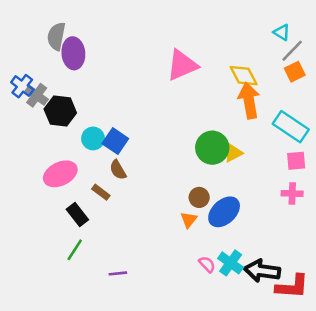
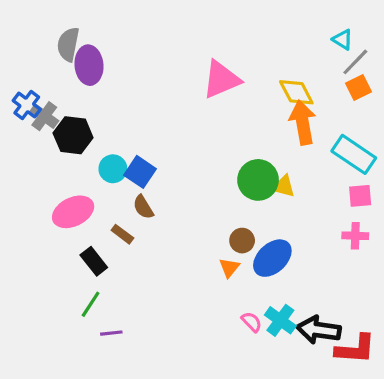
yellow triangle: (233, 153) -> (284, 186), turned 42
purple line: (118, 273) -> (111, 333), moved

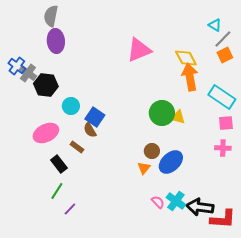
gray semicircle: (68, 44) -> (51, 16), moved
blue square: (140, 172) -> (95, 117), moved
purple line: (111, 333) -> (70, 209), turned -40

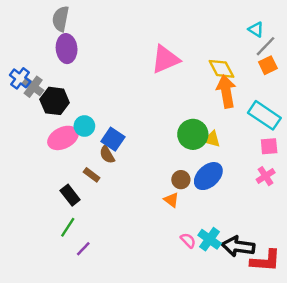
pink ellipse: (46, 133) -> (63, 138), moved
pink cross: (223, 148) -> (266, 176), turned -35
blue ellipse: (171, 162) -> (208, 176), moved
orange triangle: (144, 168) -> (171, 200), turned -32

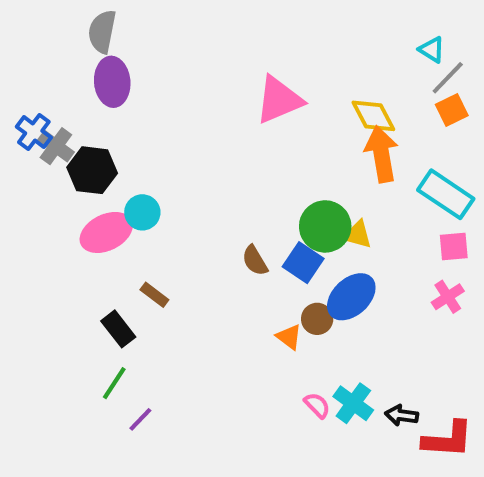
blue square: (113, 139) -> (303, 263), moved
brown semicircle: (107, 155) -> (255, 261), moved
brown circle: (181, 180) -> (317, 319), moved
black arrow: (238, 246) -> (402, 415), size x0.6

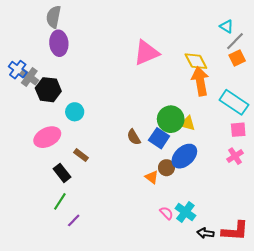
pink ellipse: (106, 232) -> (47, 137), moved
black arrow: (402, 415) -> (205, 233), moved

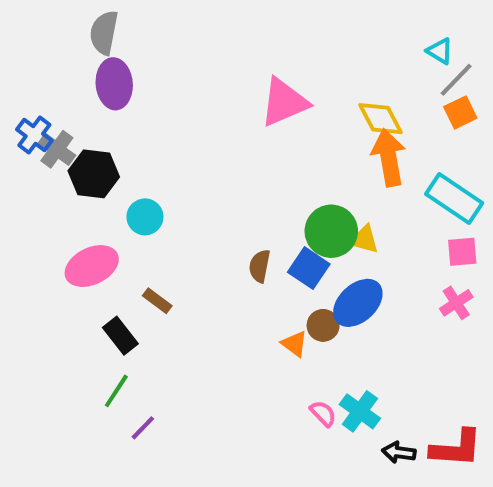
brown semicircle: (134, 137) -> (260, 266), turned 42

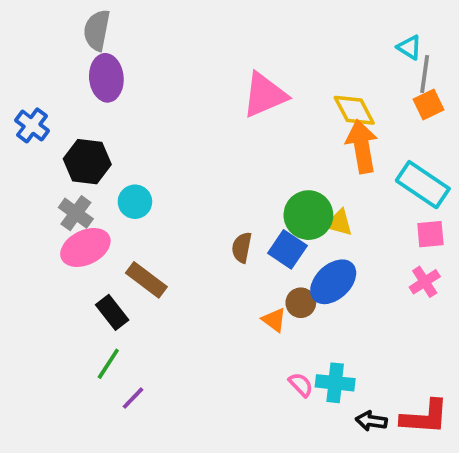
gray line: (456, 80) -> (425, 74), turned -36
gray cross: (57, 149) -> (76, 213), moved
brown rectangle: (157, 301) -> (146, 280), size x1.5
cyan cross: (360, 411) -> (335, 383), turned -30

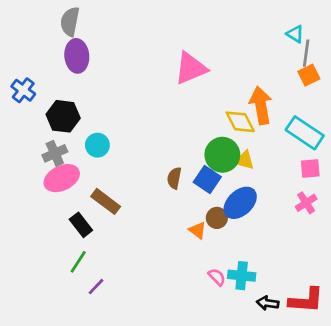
yellow diamond: (354, 110) -> (240, 122), moved
gray cross: (76, 213) -> (55, 153), turned 30

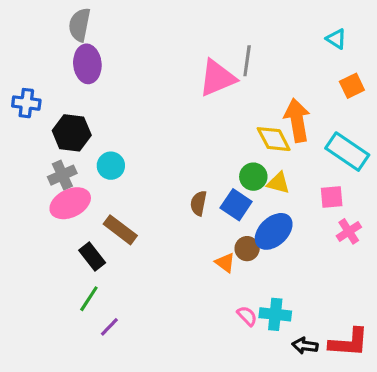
gray line: (306, 53) -> (247, 61), moved
blue cross: (23, 90) -> (26, 103), turned -30
green circle: (222, 155) -> (253, 177), size x0.7
pink square: (310, 168) -> (332, 197), moved

